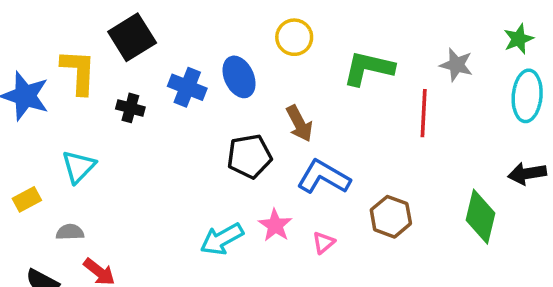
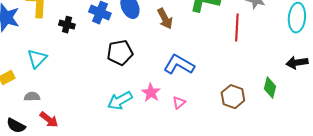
brown arrow: (299, 123) -> (165, 19), moved
black pentagon: (249, 156) -> (120, 53), moved
brown hexagon: (391, 217) -> (233, 97), moved
green diamond: (481, 217) -> (270, 88), size x0.7

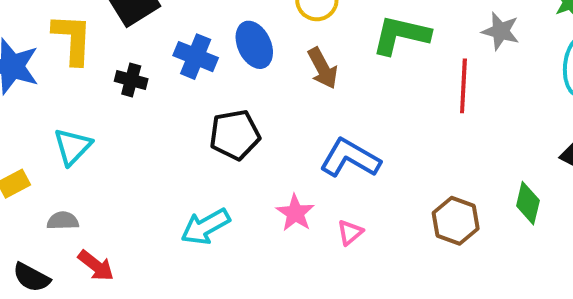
cyan arrow: (120, 101) -> (205, 227), moved

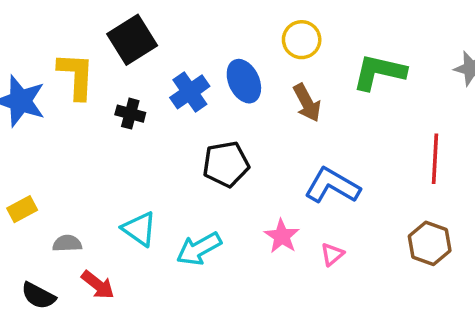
blue cross: (196, 57) -> (190, 92), turned 33
red line: (463, 86) -> (435, 159), moved
cyan triangle: (73, 146) -> (139, 229), moved, turned -39

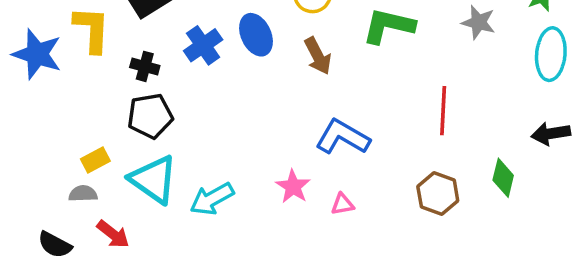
black pentagon: (226, 164) -> (150, 116), moved
yellow rectangle: (22, 209) -> (95, 160), moved
cyan triangle: (139, 229) -> (154, 179), size x1.4
pink triangle: (332, 254) -> (343, 204), turned 30

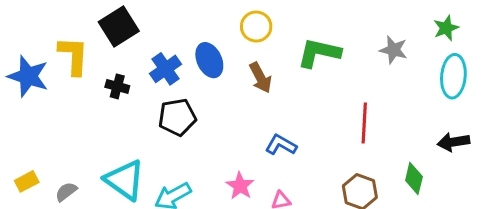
black pentagon: (150, 116) -> (177, 117), moved
blue L-shape: (343, 137) -> (281, 145), size x0.7
yellow rectangle: (95, 160) -> (27, 181), moved
gray semicircle: (83, 194) -> (66, 192), turned -35

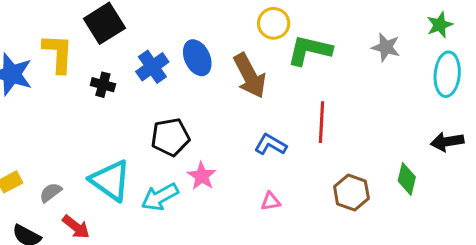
yellow circle: (256, 27) -> (274, 23), moved
brown arrow: (261, 78) -> (250, 76), size x1.4
black pentagon: (177, 117) -> (170, 137), moved
red line: (364, 123) -> (321, 122), moved
pink star: (240, 186) -> (202, 176), moved

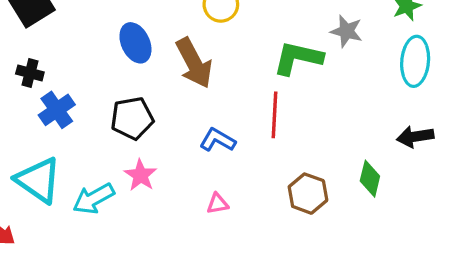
green L-shape: (309, 50) -> (298, 58), moved
blue cross: (152, 67) -> (57, 110), moved
black pentagon: (170, 137) -> (132, 118), moved

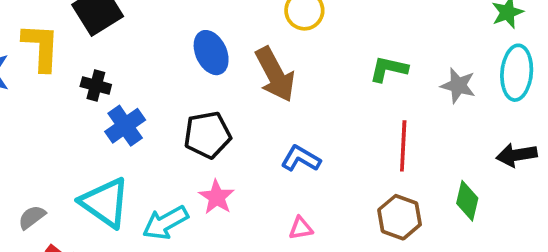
gray star: (346, 31) -> (458, 85), moved
green L-shape: (298, 58) -> (389, 69), size x0.7
red line: (274, 115) -> (403, 146), moved

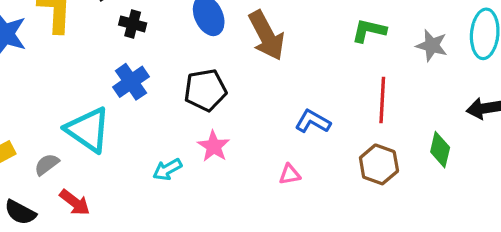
black cross: (96, 85) -> (133, 24), moved
blue L-shape: (301, 159) -> (313, 121), moved
cyan triangle: (105, 203) -> (88, 130), moved
cyan arrow: (165, 223) -> (167, 169), size x0.7

